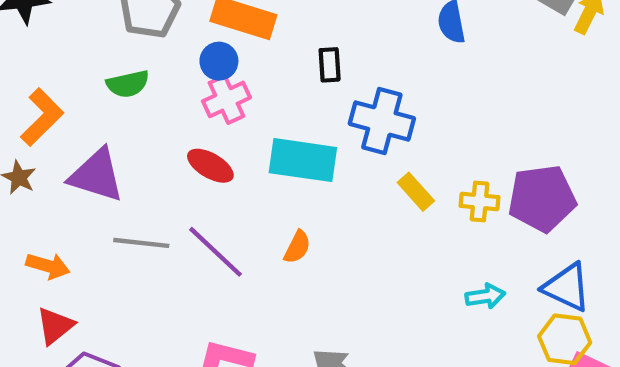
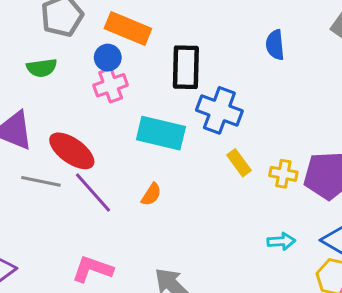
black rectangle: (330, 65) -> (186, 67), size x1.8
red ellipse: (210, 166) -> (72, 151), moved, size x1.4

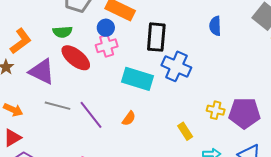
red ellipse: (72, 151) -> (76, 58), moved
yellow rectangle: (239, 163) -> (185, 131), moved

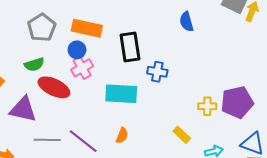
blue cross: (176, 66) -> (157, 72), size x0.7

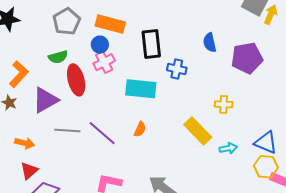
blue semicircle: (187, 22) -> (210, 43), moved
red ellipse: (54, 87) -> (76, 80), turned 48
purple pentagon: (237, 102) -> (247, 58), moved
purple triangle: (23, 109) -> (45, 100), turned -44
yellow rectangle: (182, 135) -> (198, 131), size x1.6

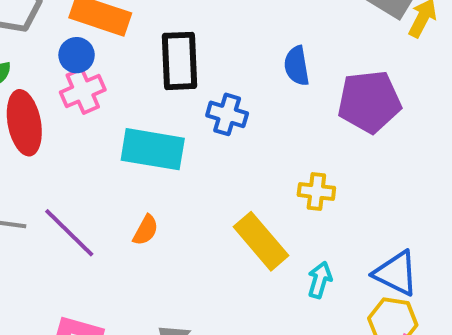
cyan arrow: (228, 148) -> (320, 280), turned -66

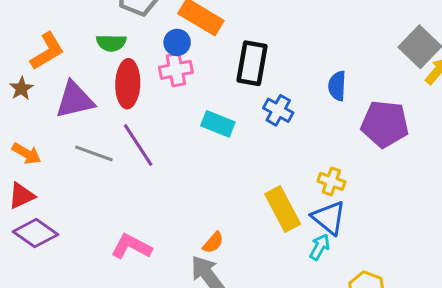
cyan rectangle: (153, 149) -> (218, 124), size x0.7
orange semicircle: (146, 230) -> (213, 243), moved
purple line: (69, 233) -> (138, 145), moved
blue triangle: (396, 273) -> (329, 218), moved

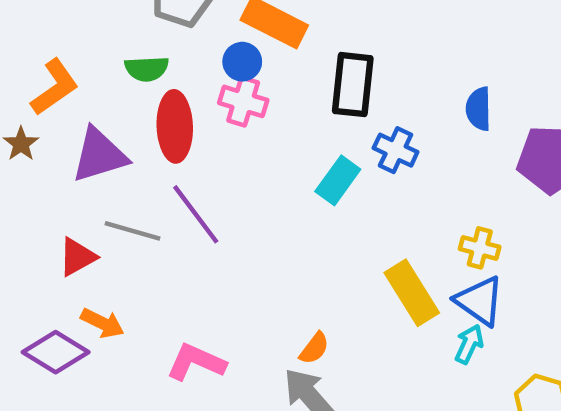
pink cross: (176, 70) -> (243, 101), turned 32
cyan rectangle: (218, 124) -> (338, 180), moved, turned -72
orange arrow: (26, 154) -> (102, 323), moved
red triangle: (21, 196) -> (77, 257), moved

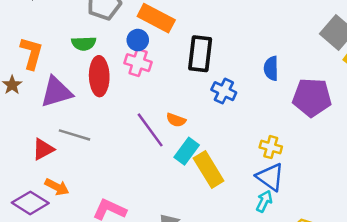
orange L-shape: (55, 87) -> (32, 53), turned -40
cyan rectangle: (338, 180) -> (187, 151), moved
purple line: (196, 214) -> (150, 130), moved
yellow rectangle: (412, 293) -> (209, 170), moved
orange semicircle: (314, 348) -> (176, 120), moved, turned 72

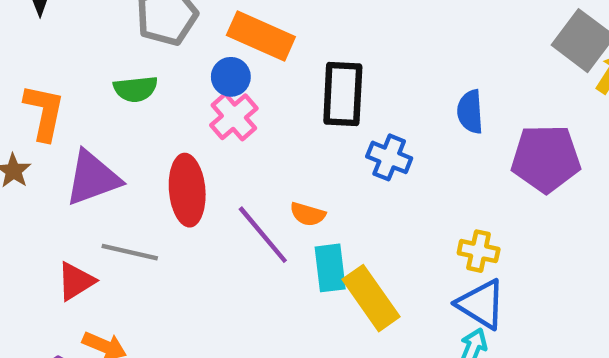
pink cross: (138, 63) -> (234, 117), turned 35
red ellipse: (99, 76) -> (187, 190), moved
cyan rectangle: (187, 151) -> (330, 268), turned -40

